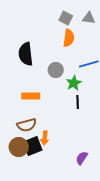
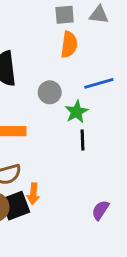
gray square: (66, 18) -> (65, 15), turned -32
purple semicircle: (82, 158) -> (100, 210), moved

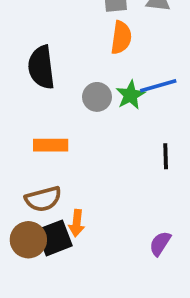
green star: (77, 112) -> (130, 95), moved
black line: (82, 140) -> (166, 156), moved

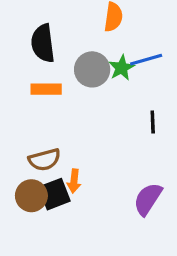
gray circle: (97, 97) -> (92, 69), size x1.4
orange rectangle: (51, 145) -> (46, 89), moved
purple semicircle: (160, 243) -> (148, 199), size x1.5

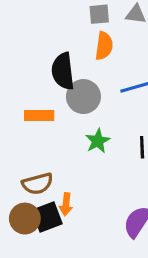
black semicircle: (43, 43) -> (63, 71), moved
green star: (122, 68) -> (98, 141), moved

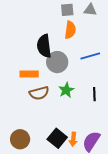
brown semicircle: (38, 184) -> (39, 93), moved
orange arrow: (66, 204) -> (73, 139), moved
black square: (47, 217) -> (57, 138), moved, turned -30

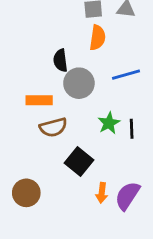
black semicircle: (44, 46) -> (60, 60), size x0.7
green star: (66, 90) -> (109, 123), moved
black square: (57, 138) -> (79, 161), moved

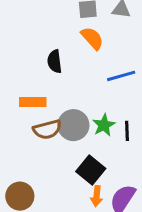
orange semicircle: (97, 38) -> (92, 38), turned -50
gray circle: (79, 83) -> (73, 125), moved
black square: (79, 161) -> (91, 170), moved

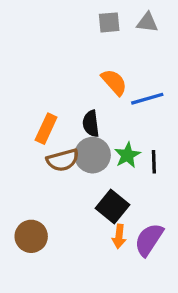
orange semicircle: (92, 38) -> (114, 82), moved
black semicircle: (55, 61) -> (91, 124), moved
orange rectangle: (33, 102) -> (46, 129), turned -65

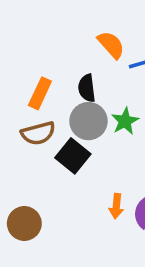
brown semicircle: (63, 160) -> (38, 133), moved
black square: (112, 206) -> (73, 156), moved
brown circle: (31, 236) -> (24, 223), moved

